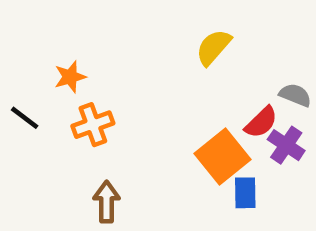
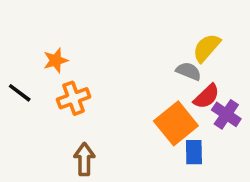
yellow semicircle: (213, 47) -> (207, 48), moved
gray semicircle: (295, 95) -> (189, 71), moved

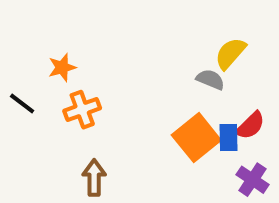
red semicircle: (207, 96) -> (250, 126), moved
purple cross: (226, 114) -> (252, 180), moved
blue rectangle: (194, 152) -> (228, 138), moved

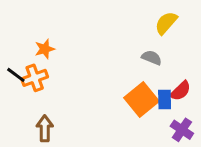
yellow semicircle: (230, 53) -> (166, 23), moved
orange cross: (82, 110) -> (35, 78), moved
brown arrow: (94, 178) -> (45, 128), moved

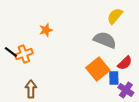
orange star: (45, 49) -> (46, 30), moved
gray semicircle: (152, 58) -> (105, 40), size x1.6
blue rectangle: (165, 99) -> (114, 78), moved

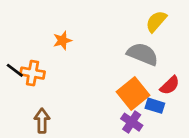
orange cross: (24, 54) -> (32, 73), turned 30
blue rectangle: (114, 78) -> (155, 106), turned -72
purple cross: (126, 90) -> (132, 122), moved

